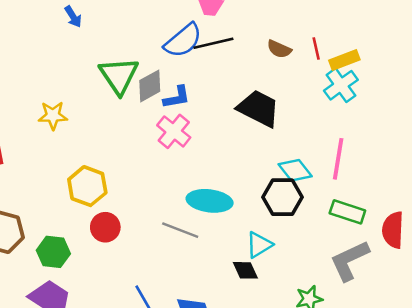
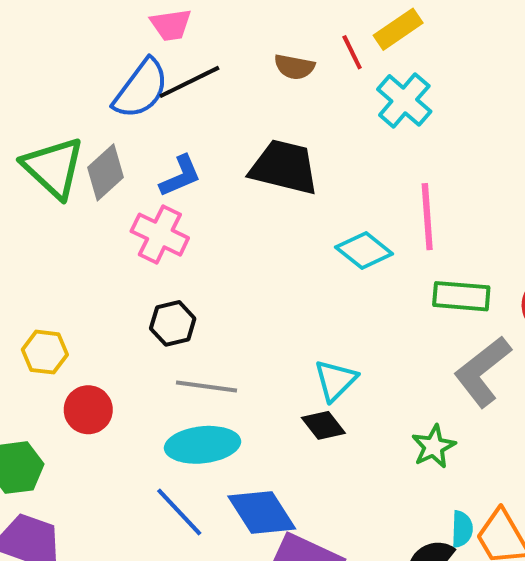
yellow rectangle: (344, 60) -> (398, 29), moved
blue L-shape: (177, 97) -> (180, 176), moved
yellow hexagon: (87, 186) -> (45, 352), size x0.7
black hexagon: (283, 197) -> (173, 323), moved, size x0.7
cyan ellipse: (210, 201) -> (203, 445), moved

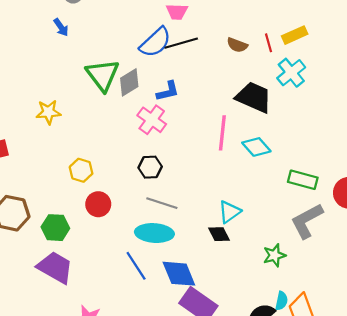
black trapezoid: (284, 167) -> (254, 97), moved
pink line: (427, 217) -> (222, 133), moved

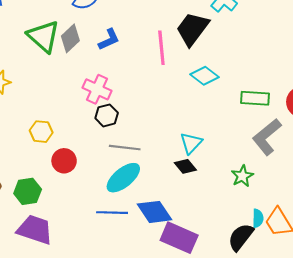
black trapezoid: (254, 97) -> (192, 29), turned -66
pink cross: (152, 120) -> (97, 89), moved
pink line: (222, 133) -> (161, 48), moved
cyan ellipse: (154, 233) -> (123, 178), turned -32
blue line: (136, 266) -> (112, 213), turned -44

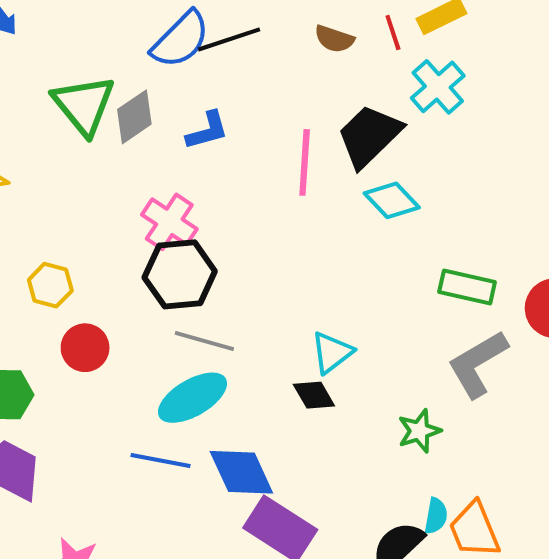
cyan diamond: (204, 76) -> (392, 200), moved
black hexagon: (107, 115) -> (180, 274), size x1.6

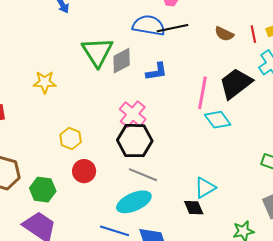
blue semicircle: (181, 40) -> (149, 25), turned -132
cyan diamond: (392, 200) -> (218, 120), moved

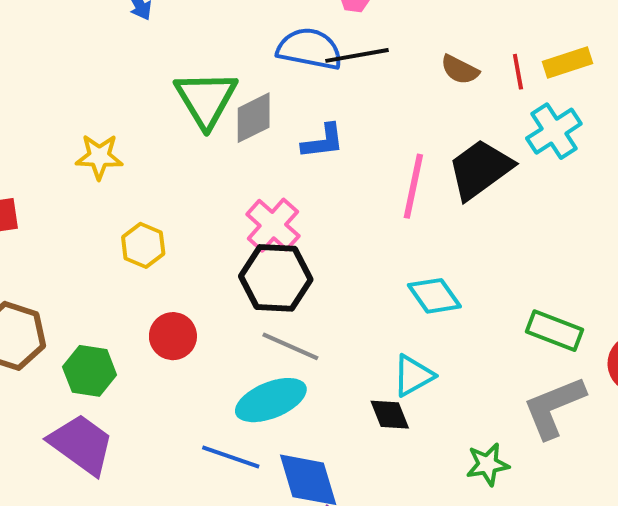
cyan diamond: (218, 120) -> (434, 296), moved
yellow hexagon: (71, 138) -> (143, 245), moved

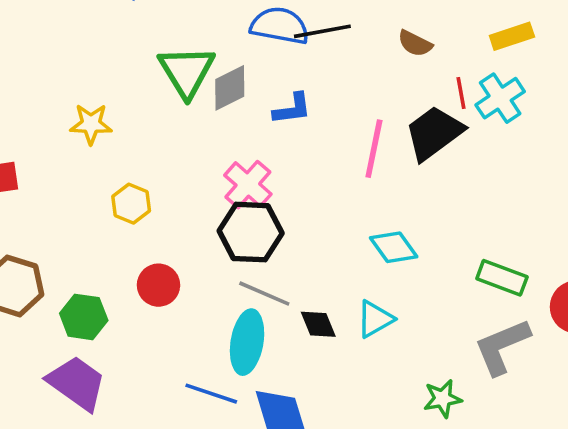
red line: (518, 72) -> (461, 93), moved
cyan ellipse: (271, 400) -> (247, 342), turned -58
black diamond: (390, 415) -> (318, 324), moved

